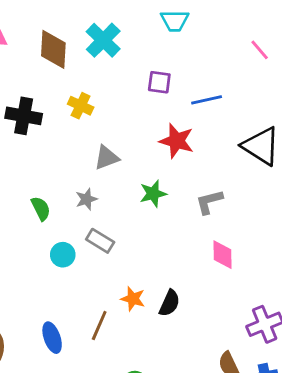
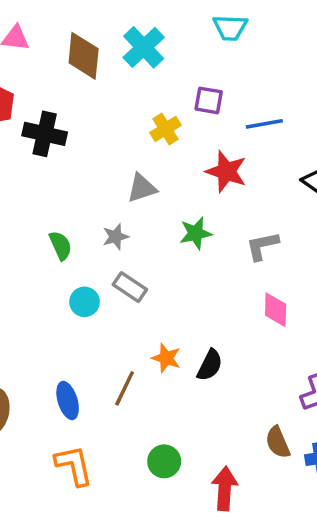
yellow cross: (81, 106) -> (166, 129), moved, turned 30

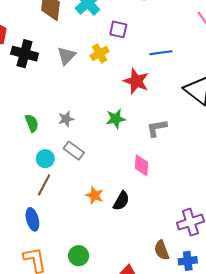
purple square: (209, 100) -> (118, 29), moved
gray triangle: (142, 188) -> (67, 56), moved, turned -30
pink diamond: (276, 310) -> (142, 165), moved
brown line: (125, 388) -> (44, 185), moved
green circle: (164, 461) -> (79, 256), moved

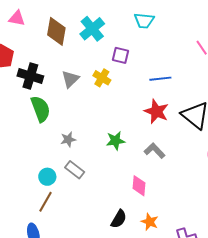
yellow cross: (100, 53) -> (102, 78), turned -30
red star: (136, 81) -> (156, 111), moved
green semicircle: (32, 123) -> (40, 109), moved, size x1.5
gray L-shape: (157, 128) -> (154, 151), turned 55
orange star: (95, 195) -> (150, 222), moved

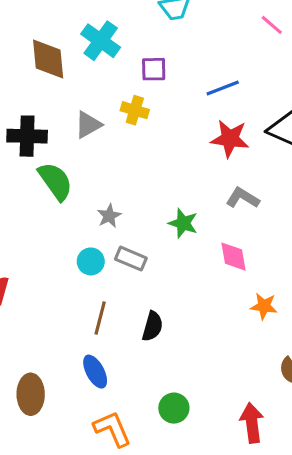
gray triangle: (70, 79) -> (88, 125), turned 30
green star: (116, 141) -> (183, 223), moved, turned -30
cyan circle: (47, 177) -> (91, 261), moved
black semicircle: (119, 219) -> (152, 326), moved

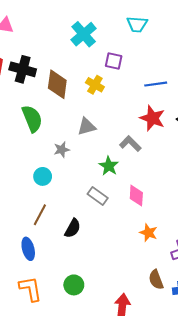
brown diamond: (48, 59) -> (57, 84), moved
gray triangle: (88, 125) -> (87, 127), moved
black cross: (27, 136) -> (23, 69), moved
gray L-shape: (243, 198) -> (130, 144), moved
gray rectangle: (131, 259) -> (98, 196), moved

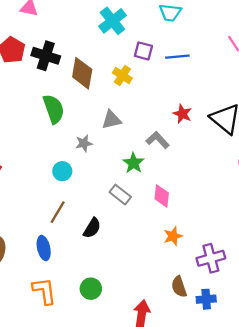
blue line: (156, 84) -> (177, 57), moved
red star: (152, 118) -> (182, 114), size x0.7
orange star: (148, 233) -> (173, 236), turned 30

